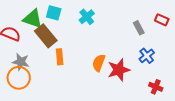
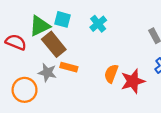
green triangle: (33, 19) -> (40, 26), turned -45
orange rectangle: (60, 57) -> (69, 67), turned -70
gray star: (21, 62) -> (47, 73), moved

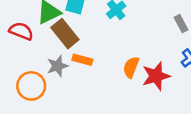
gray star: (47, 73) -> (57, 66), turned -30

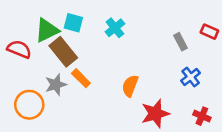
orange rectangle: (82, 60) -> (81, 78), turned 30
red star: (156, 76) -> (155, 114), moved

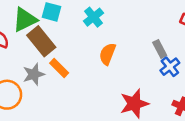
gray rectangle: (181, 42) -> (160, 49), moved
orange semicircle: (130, 86) -> (108, 54), moved

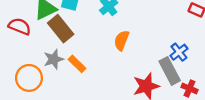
gray rectangle: (160, 49) -> (170, 71), moved, size x1.6
orange rectangle: (59, 68) -> (77, 64), moved

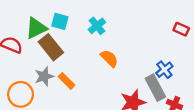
orange semicircle: (122, 40) -> (109, 58), turned 114

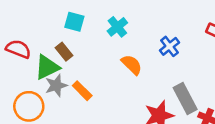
green triangle: (36, 28) -> (47, 67), moved
brown rectangle: (51, 47) -> (64, 52), size x0.6
blue cross: (164, 70) -> (169, 46), moved

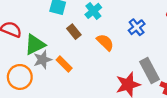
brown rectangle: (64, 52) -> (74, 32), moved

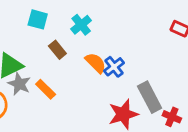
blue cross: (137, 27) -> (114, 67), moved
gray star: (43, 60) -> (19, 84), turned -30

